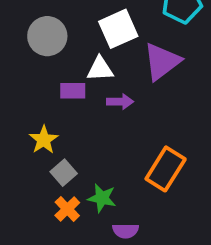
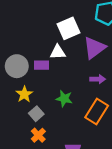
gray circle: (47, 36) -> (17, 66), moved
purple arrow: (120, 102) -> (98, 79), moved
green star: (102, 198) -> (64, 99), moved

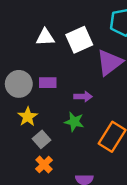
white triangle: (58, 52) -> (45, 37), moved
purple arrow: (98, 79) -> (83, 97), moved

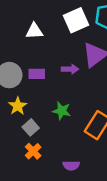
white square: (79, 40) -> (76, 20), moved
purple arrow: (83, 97) -> (70, 69), moved

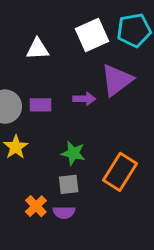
gray square: (31, 127) -> (69, 184), moved, turned 35
purple semicircle: (71, 166) -> (64, 212), moved

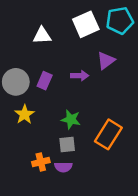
purple triangle: (117, 80) -> (106, 61), size x0.7
purple rectangle: (41, 105) -> (45, 81), turned -66
orange cross: (36, 206) -> (41, 162), turned 30

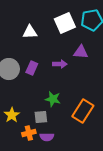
purple triangle: (106, 61) -> (81, 52), turned 42
yellow star: (25, 114) -> (12, 115), moved
gray square: (67, 144) -> (41, 117), moved

